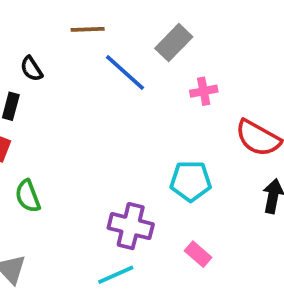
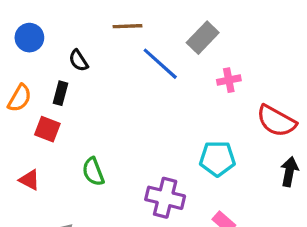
green semicircle: (28, 196) -> (93, 172), moved

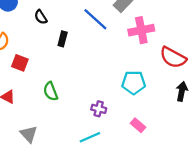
pink cross: (229, 80) -> (141, 30), size x1.6
black rectangle: (60, 93) -> (63, 39), moved
purple cross: (165, 198) -> (99, 109), size x0.6

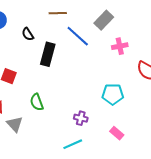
pink cross: (141, 30) -> (120, 46), size x0.7
black rectangle: (63, 39) -> (48, 54), size x1.6
gray triangle: (29, 134) -> (15, 124), moved

